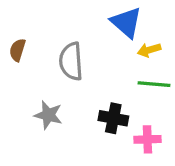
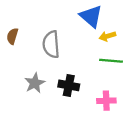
gray star: (48, 115) -> (35, 83), turned 30
black cross: (113, 118) -> (69, 85), moved

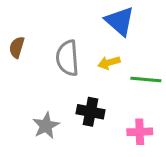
yellow arrow: (107, 36) -> (109, 63), moved
gray star: (35, 83) -> (46, 126), moved

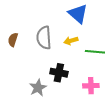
brown semicircle: (17, 47) -> (13, 40), moved
gray star: (46, 126) -> (38, 88), moved

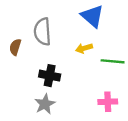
gray semicircle: (44, 38) -> (42, 32), moved
black cross: (59, 73) -> (50, 76), moved

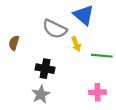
gray semicircle: (42, 32) -> (55, 29), moved, turned -60
yellow arrow: (84, 48) -> (76, 44), turned -96

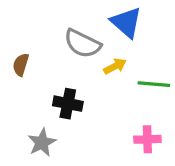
yellow arrow: (76, 44) -> (115, 66), turned -96
gray star: (41, 94) -> (42, 143), moved

